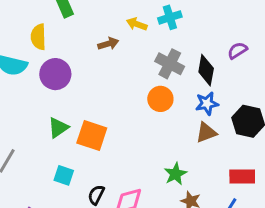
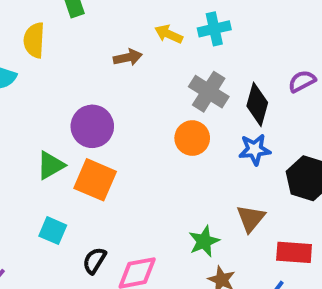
purple circle: (55, 74) -> (92, 126), moved
brown triangle: (206, 132) -> (251, 218), moved, turned -35

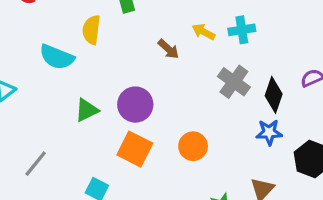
brown arrow: (128, 57) -> (168, 49), turned 50
orange circle: (192, 138) -> (193, 146), moved
green triangle: (51, 165) -> (87, 110), moved

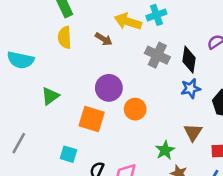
yellow semicircle: (91, 30) -> (65, 37), moved
yellow arrow: (204, 32) -> (128, 21), size x1.5
purple circle: (135, 105) -> (109, 88), moved

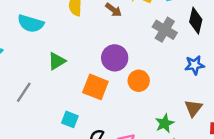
black diamond: (189, 60) -> (196, 21), moved
gray line: (19, 143) -> (24, 92), moved

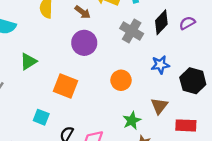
black diamond: (196, 21) -> (161, 22), turned 30
purple circle: (115, 58) -> (84, 43), moved
orange circle: (139, 81) -> (121, 80), moved

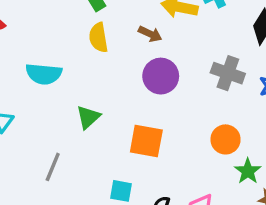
gray cross: (132, 31) -> (228, 73), moved
orange circle: (121, 80) -> (226, 139), moved

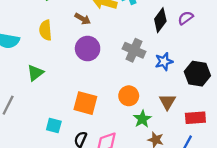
yellow semicircle: (98, 38) -> (45, 30), moved
orange square: (146, 141) -> (85, 103), moved

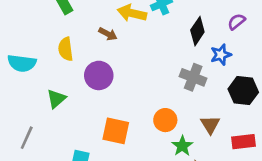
purple semicircle: (186, 18) -> (236, 22), moved
purple circle: (88, 49) -> (99, 75), moved
gray cross: (134, 50) -> (193, 77), moved
blue star: (164, 61) -> (221, 55), moved

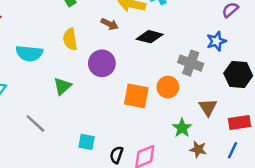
black diamond: (197, 31) -> (150, 37), moved, turned 72
orange circle: (165, 120) -> (168, 87), moved
orange square: (116, 131) -> (136, 96), moved
gray line: (27, 138) -> (35, 123), turned -70

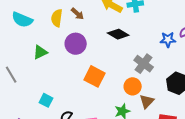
brown arrow: (110, 24) -> (77, 14), moved
blue star: (216, 41) -> (168, 40), moved
orange circle: (168, 87) -> (133, 86), moved

